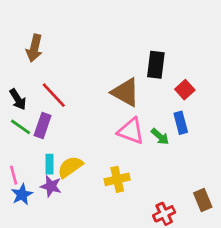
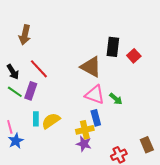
red square: (185, 90) -> (134, 56), moved
blue rectangle: (181, 123) -> (96, 118), moved
purple star: (51, 186) -> (84, 144), moved

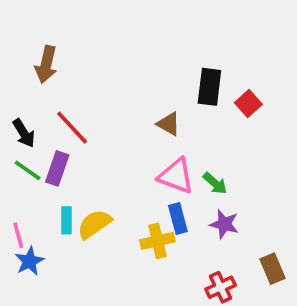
brown triangle: (91, 67) -> (169, 124), size x0.6
purple star: (84, 144) -> (224, 224), moved

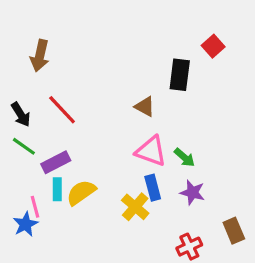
red square: (248, 103) -> (213, 46), moved
purple rectangle: (57, 168) -> (56, 162), moved, turned 44
pink line: (18, 235) -> (35, 207), moved
yellow cross: (157, 241) -> (135, 207), turned -36

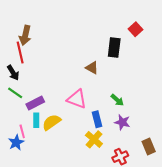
red line: (62, 110) -> (20, 52), moved, turned 30
pink triangle: (151, 151) -> (77, 99), moved
yellow cross: (135, 207) -> (94, 139), moved

